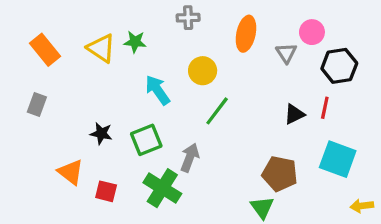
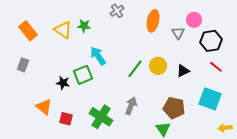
gray cross: (188, 18) -> (117, 11), turned -32
yellow circle: (203, 71) -> (158, 66), moved
red line: (325, 108) -> (216, 67), moved, turned -64
green square: (146, 140) -> (83, 75), moved
gray arrow: (190, 158) -> (131, 106), moved

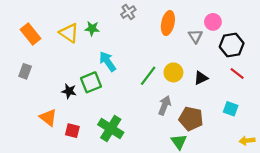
cyan square: (210, 99) -> (231, 109), size x0.6
gray arrow: (131, 106) -> (165, 105), moved

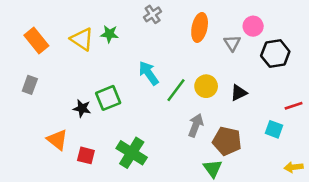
cyan arrow: (107, 61) -> (149, 73), moved
red line: (237, 74) -> (294, 106), moved, turned -56

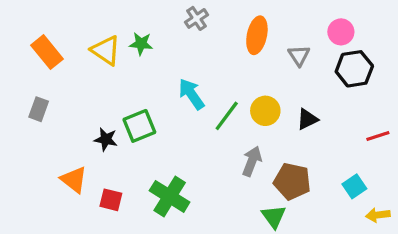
pink circle: (253, 26) -> (341, 32), moved
cyan square: (274, 129) -> (354, 186), moved, turned 36

